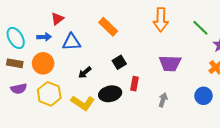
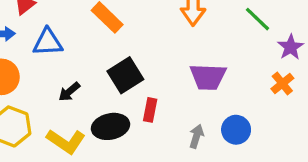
black square: (119, 62) -> (125, 75), size x1.5
blue circle: (203, 96) -> (236, 130), moved

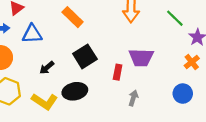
red rectangle: (150, 110) -> (118, 72), moved
blue circle: (236, 130) -> (183, 94), moved

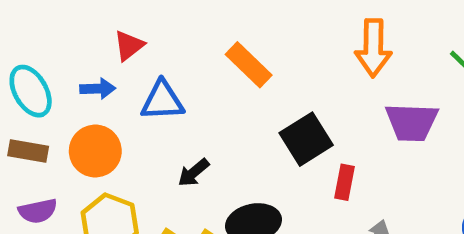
black square: (85, 56) -> (306, 139), moved
purple trapezoid: (141, 58) -> (412, 122), moved

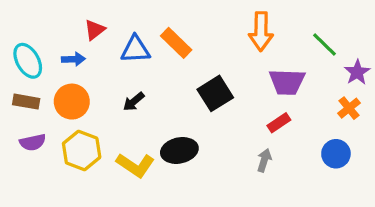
blue triangle: (162, 101) -> (135, 49), moved
black arrow: (194, 173) -> (134, 102), moved
red rectangle: (345, 182) -> (279, 123), moved, turned 45

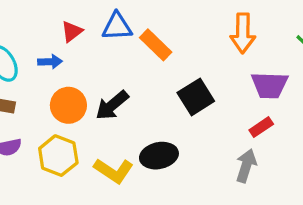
blue triangle: (135, 49) -> (117, 26), moved
orange circle: (72, 102) -> (68, 105), moved
black arrow: (134, 102) -> (112, 105), size x1.5
gray arrow: (264, 160) -> (246, 166), size x1.4

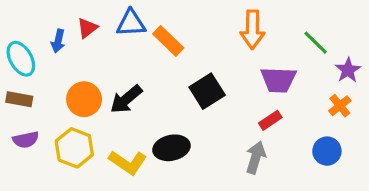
blue arrow: (50, 62) -> (58, 41), moved, turned 105

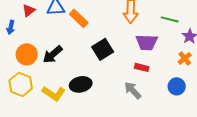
blue arrow: (58, 41) -> (11, 27), moved
green line: (316, 43) -> (170, 19), turned -30
red rectangle: (270, 120) -> (142, 67), turned 48
gray arrow: (256, 158) -> (133, 90), turned -60

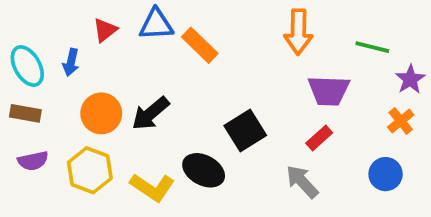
black square: (103, 49) -> (245, 130), moved
red rectangle: (142, 67) -> (319, 138), turned -56
black ellipse: (81, 84) -> (204, 170), turned 40

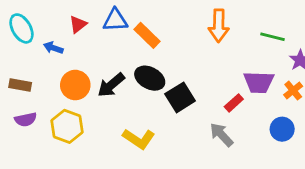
blue arrow: (71, 62) -> (53, 48), turned 96
cyan ellipse: (27, 66) -> (21, 28), moved
purple trapezoid: (329, 91) -> (259, 82), moved
black ellipse: (204, 170) -> (150, 78), moved
yellow L-shape: (152, 187) -> (139, 139), moved

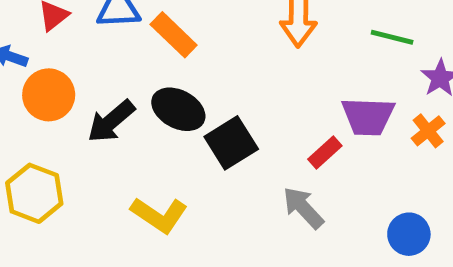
orange circle: (75, 85) -> (49, 95), moved
blue circle: (282, 129) -> (409, 234), moved

